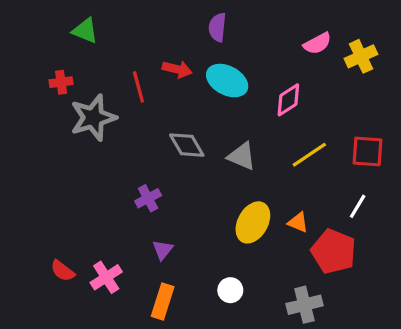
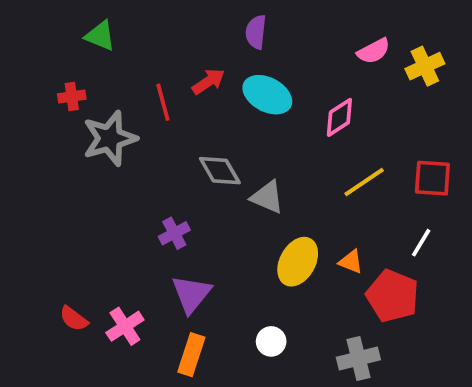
red arrow: (177, 69) -> (208, 81), turned -48
gray triangle: (242, 156) -> (267, 197), moved
purple triangle: (163, 250) -> (191, 294), size x1.6

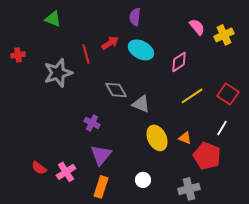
pink semicircle: (374, 51) -> (197, 27), turned -102
red cross: (72, 97) -> (18, 55), moved
red square: (432, 178) -> (228, 94), turned 30
purple cross: (174, 233) -> (92, 123), turned -35
yellow ellipse: (298, 262) -> (157, 138), turned -55

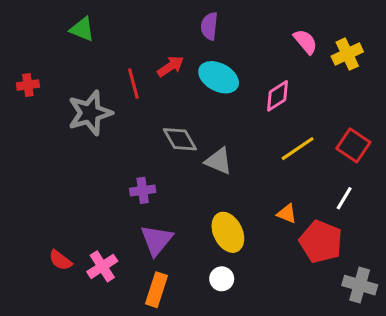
purple cross: (92, 123) -> (143, 190), turned -35
yellow ellipse: (157, 138) -> (228, 232), moved
gray cross: (189, 189) -> (360, 285), moved, turned 30

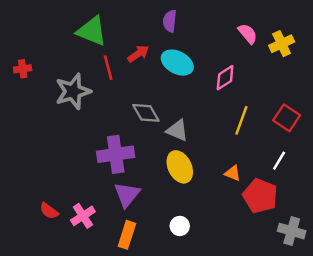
green triangle: (82, 29) -> (92, 31), moved, size x1.5
yellow line: (298, 149) -> (241, 120), turned -36
purple cross: (143, 190) -> (116, 154), size x1.8
yellow ellipse: (228, 232) -> (180, 167), moved

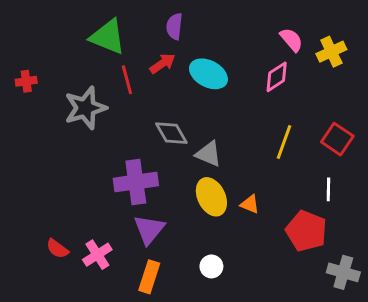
purple semicircle: (170, 21) -> (174, 26), moved
pink diamond: (225, 78) -> (277, 77), moved
white line: (279, 161) -> (328, 189), turned -30
orange triangle: (233, 173) -> (250, 204), moved

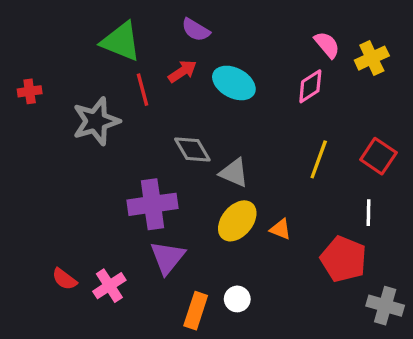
purple semicircle: (174, 26) -> (196, 30), turned -65
yellow ellipse: (211, 197) -> (237, 221), turned 66
orange rectangle: (149, 277) -> (196, 311), moved

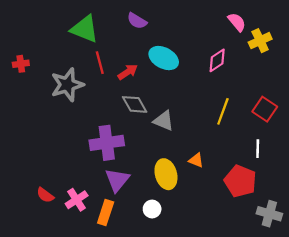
pink semicircle: (327, 45) -> (237, 22), moved
red arrow: (182, 71) -> (128, 72), moved
yellow ellipse: (237, 221) -> (166, 174), moved, turned -56
white circle: (237, 299) -> (152, 209), moved
orange rectangle: (196, 311) -> (106, 213), moved

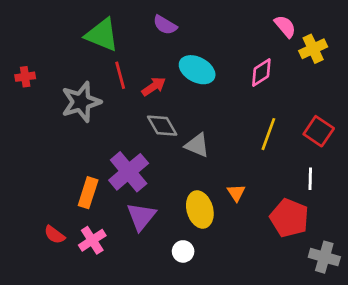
purple cross: (107, 143) -> (129, 172), turned -32
orange triangle: (196, 160) -> (236, 193), turned 35
orange rectangle: (106, 213) -> (88, 193), moved

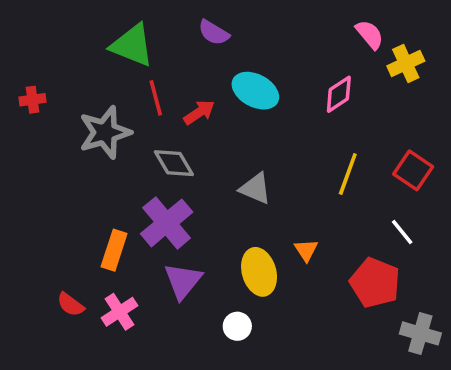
gray diamond: (162, 126) -> (174, 163), moved
white line: (310, 179) -> (402, 232), turned -40

